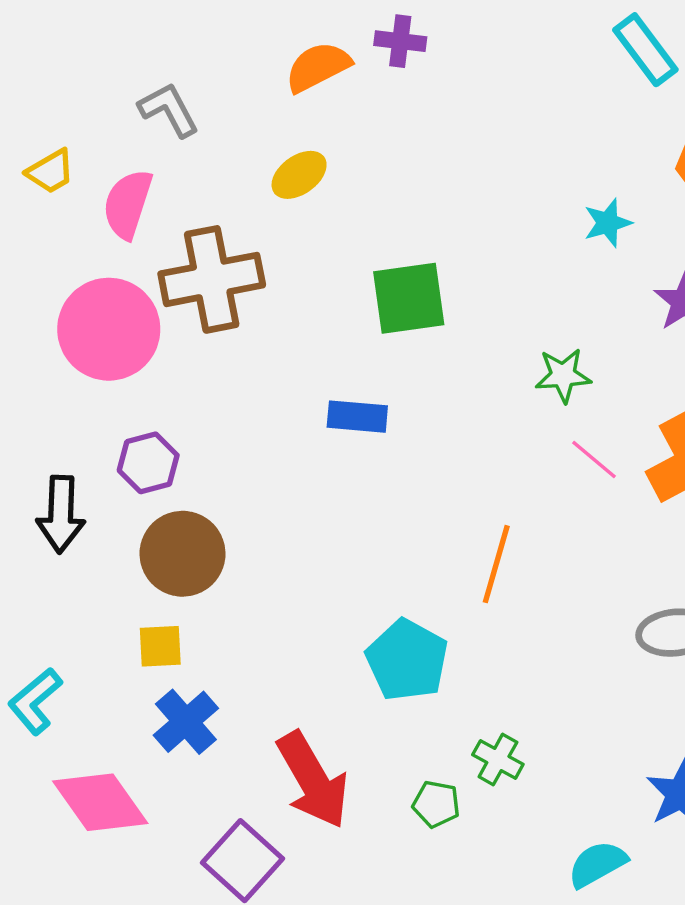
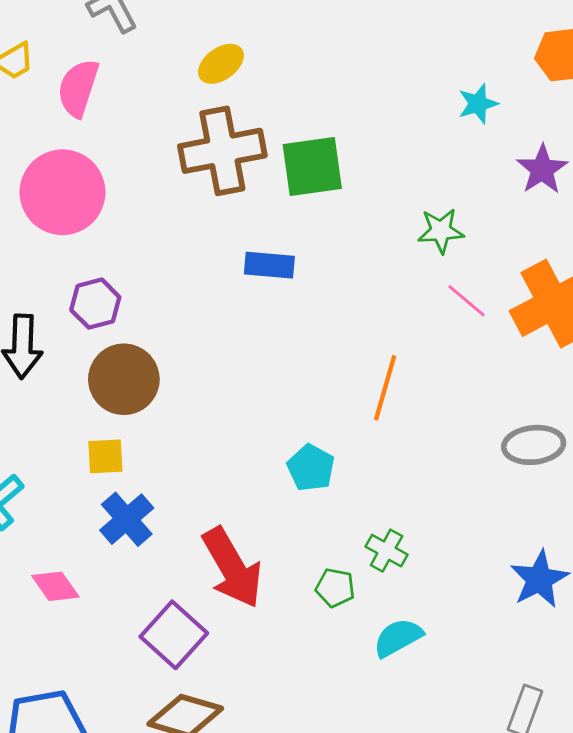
brown cross: (212, 279) -> (222, 151), moved
cyan pentagon: (407, 660) -> (311, 468), size x0.7
pink diamond: (100, 802) -> (55, 586), size x0.6
cyan semicircle: (597, 864) -> (398, 638), moved

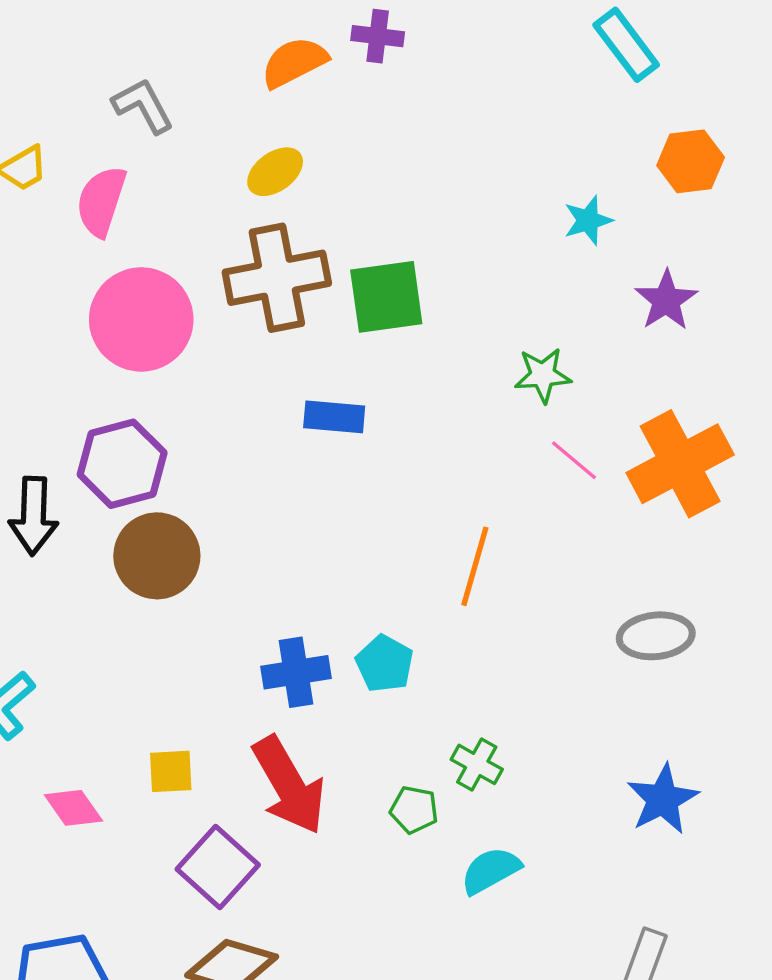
pink circle: (62, 192) -> (141, 319), moved
purple hexagon: (95, 304) -> (122, 464), size x1.4
yellow square: (105, 456) -> (171, 771), moved
blue cross: (127, 519) -> (296, 672), moved, turned 32

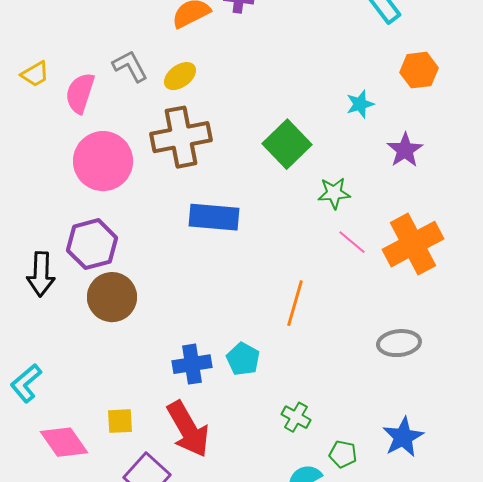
gray L-shape: (143, 106) -> (130, 66), moved
green square: (386, 297) -> (287, 144), moved, turned -36
blue rectangle: (334, 417) -> (214, 217), size x1.4
pink diamond: (73, 808) -> (64, 442), size x1.4
green pentagon: (414, 810) -> (343, 454), moved

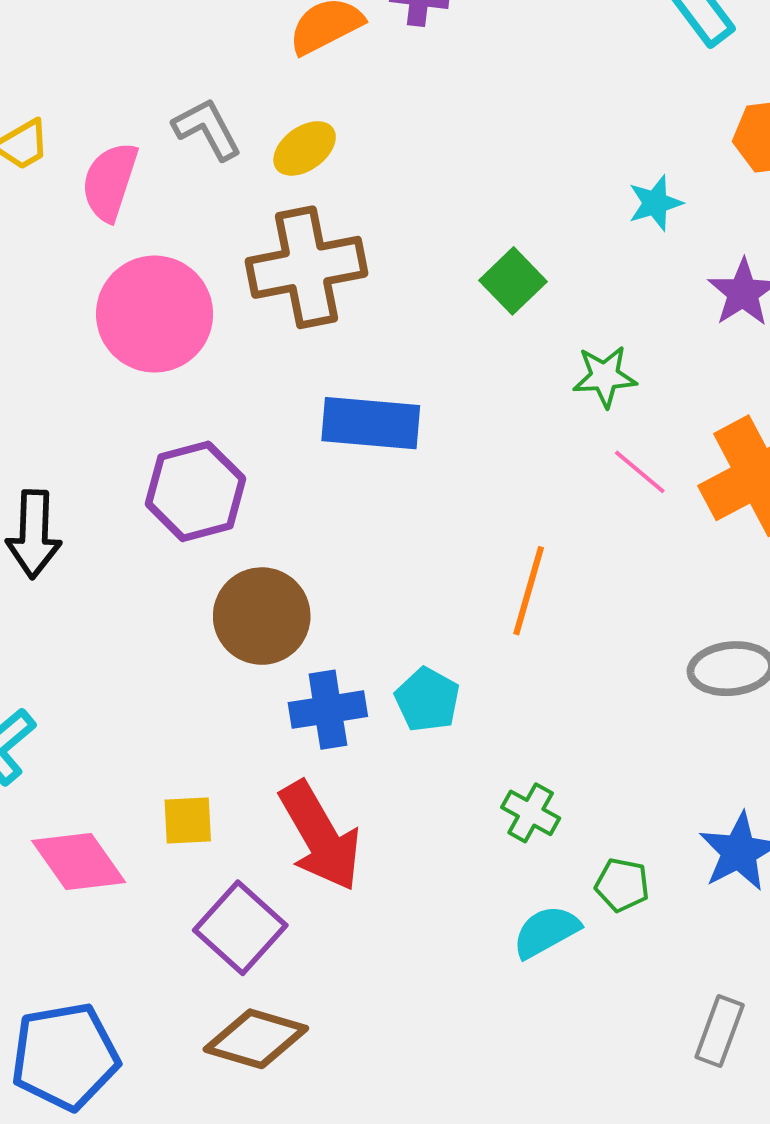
green square: (287, 144) -> (513, 281), size x0.7
purple hexagon: (92, 244) -> (195, 491), moved
brown circle: (112, 297) -> (262, 616), moved

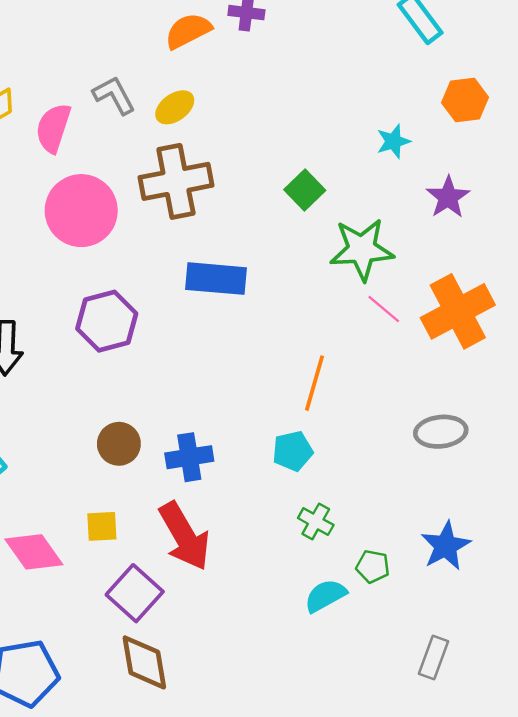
green star: (605, 376) -> (362, 249), size x1.6
brown circle: (262, 616) -> (119, 444), moved, size x0.7
cyan pentagon: (427, 700) -> (293, 451), moved, turned 30
brown diamond: (256, 1039) -> (144, 662), turned 64

